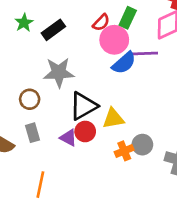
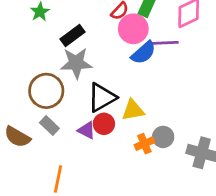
black rectangle: (53, 30) -> (72, 36), moved
brown circle: (30, 99) -> (46, 91), size x1.6
gray rectangle: (32, 133) -> (49, 125), turned -30

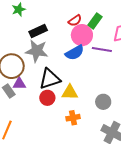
blue semicircle: (143, 53) -> (75, 53), moved
purple triangle: (87, 130) -> (19, 84), moved, turned -40
gray circle: (163, 137) -> (103, 102), moved

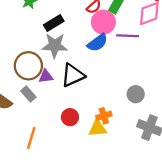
purple triangle: (19, 84) -> (46, 76), moved
yellow triangle: (70, 92) -> (98, 128), moved
red circle: (47, 98) -> (70, 117), moved

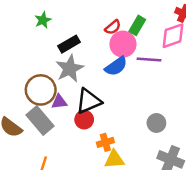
gray star: (55, 46) -> (70, 68), turned -30
gray rectangle: (28, 94) -> (40, 121), size x1.6
orange cross: (104, 116) -> (105, 142), moved
red circle: (70, 117) -> (84, 120), moved

